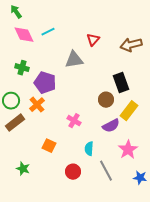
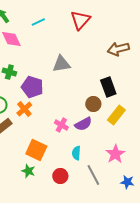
cyan line: (48, 32) -> (38, 22), moved
red triangle: (93, 40) -> (80, 20), moved, size x1.5
purple semicircle: (111, 126) -> (83, 124), moved
orange square: (49, 146) -> (36, 150), size x1.5
green star: (23, 169) -> (28, 171), moved

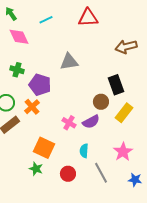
red triangle: (80, 20) -> (88, 18), turned 45

